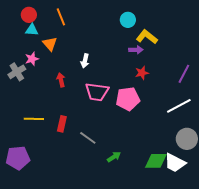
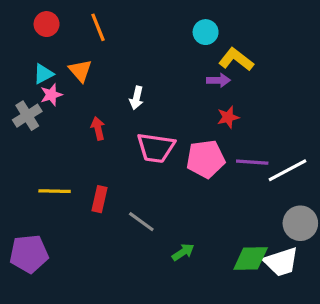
cyan triangle: (32, 30) -> (43, 74), moved, turned -32
purple line: (184, 74) -> (252, 162), moved, turned 66
white trapezoid: (175, 163) -> (281, 262), turned -45

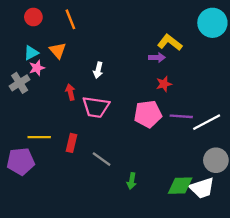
cyan circle: (206, 32) -> (212, 23), moved, size x1.6
pink trapezoid: (156, 148) -> (96, 107), moved
green arrow: (183, 252) -> (132, 181), turned 133
purple pentagon: (29, 254) -> (21, 161), moved

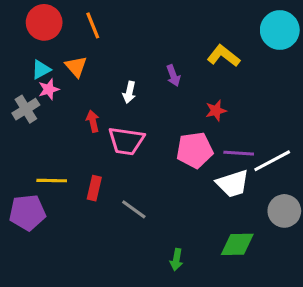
red circle: (33, 17) -> (44, 22), size x1.5
purple arrow: (157, 57) -> (173, 76), moved, turned 70
green arrow: (132, 181) -> (176, 260), moved
white trapezoid: (202, 188) -> (233, 184), moved

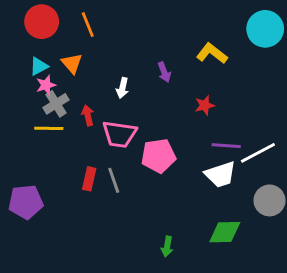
gray cross: (26, 109) -> (56, 104), moved
pink pentagon: (195, 150) -> (158, 156), moved
yellow line: (52, 181) -> (49, 128), moved
gray line: (134, 209) -> (114, 180), moved, turned 35

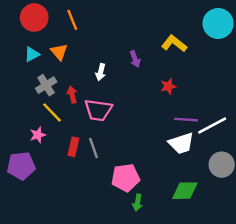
pink star: (46, 85) -> (38, 135), moved
yellow line: (49, 128) -> (52, 112), moved, turned 45
pink pentagon: (158, 156) -> (126, 178), moved

